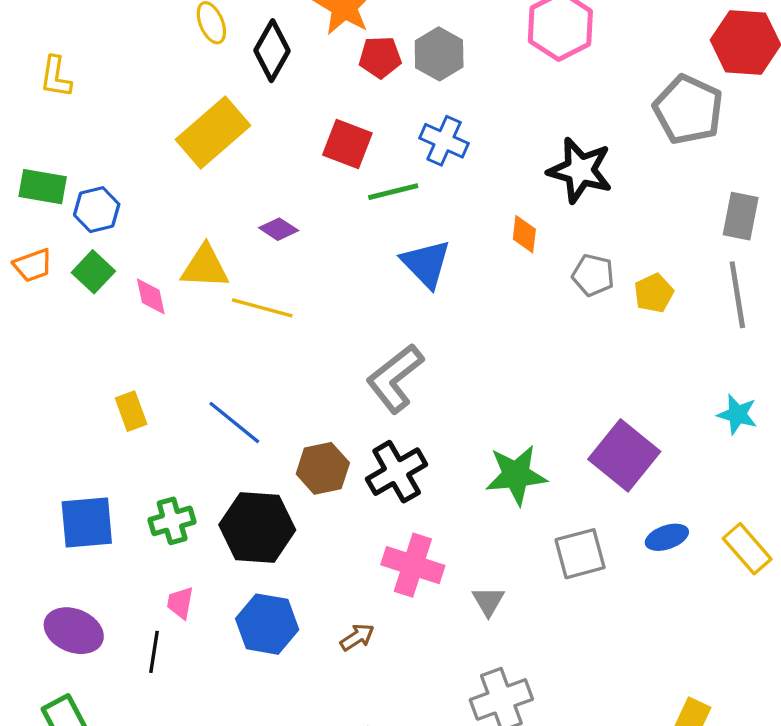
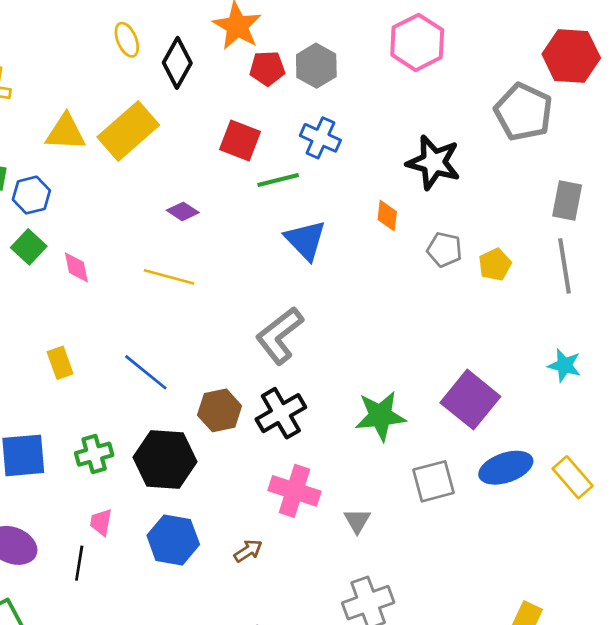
yellow triangle: (205, 267) -> (66, 132), moved
blue ellipse: (667, 537) -> (506, 468), size x1.5

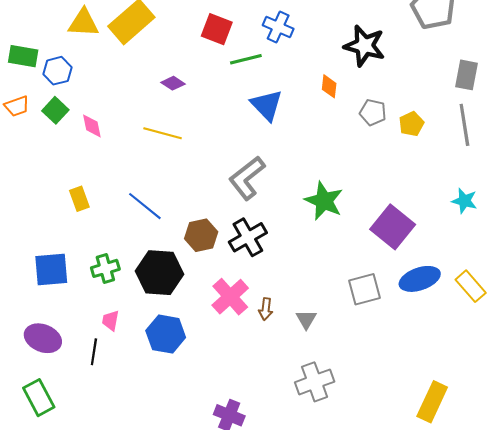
green star: (380, 416) -> (324, 201), moved, turned 30
pink cross: (295, 491) -> (230, 297), moved, turned 30
brown arrow: (248, 551) -> (266, 309), moved, turned 130

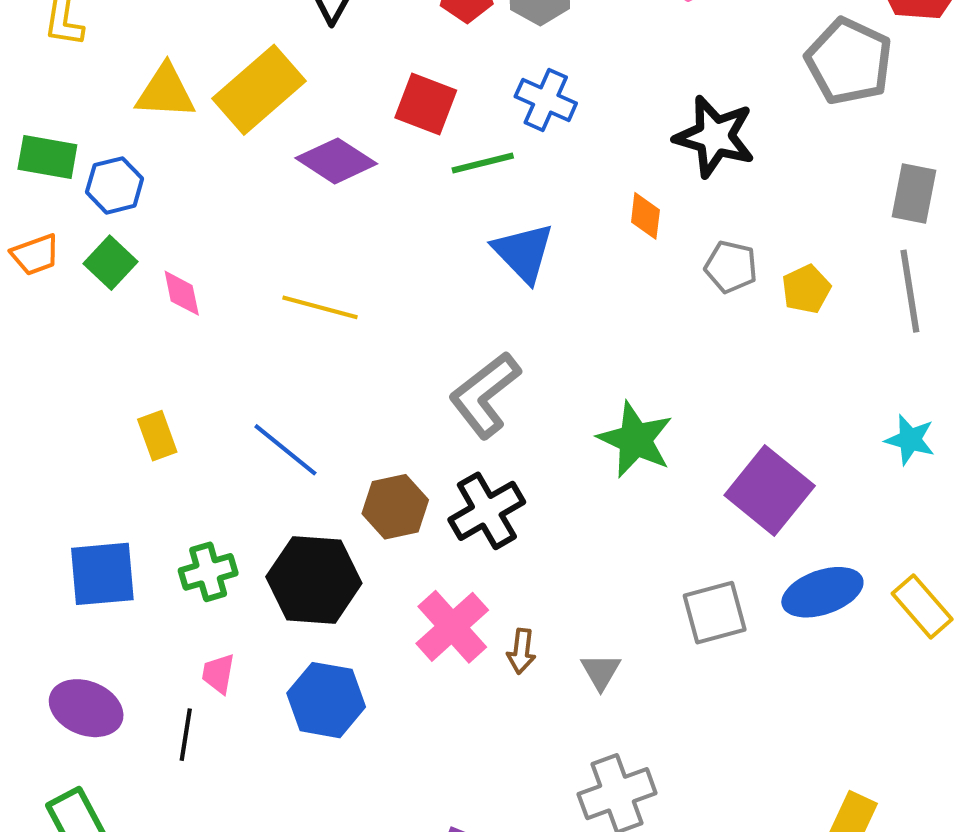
purple diamond: (173, 83) -> (336, 161), moved, size x1.6

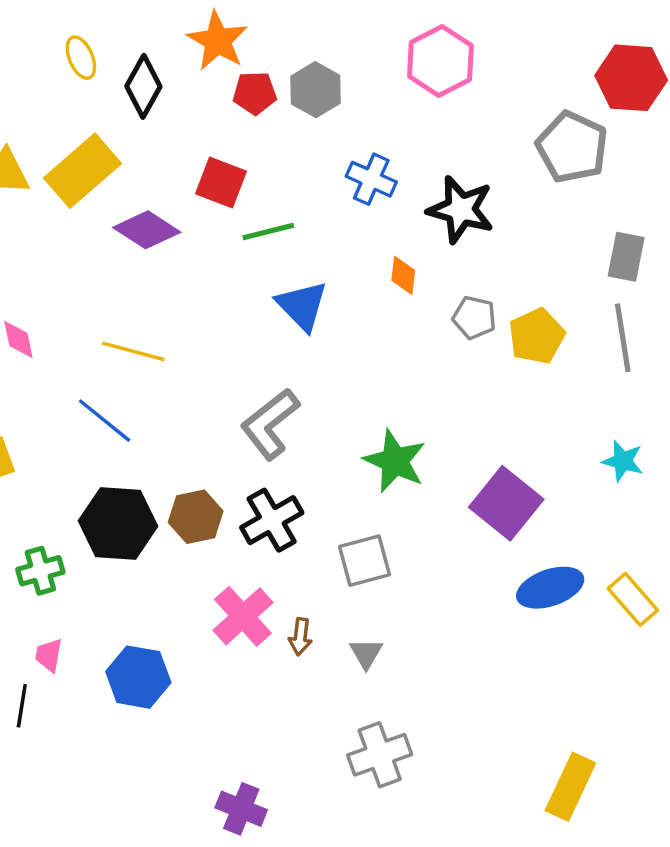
blue cross: (546, 100) -> (371, 179), moved
yellow pentagon: (806, 289) -> (537, 336), size x1.4
blue line: (285, 450) -> (105, 421), moved
black hexagon: (314, 580) -> (118, 523), moved
gray square: (715, 613) -> (364, 561), moved

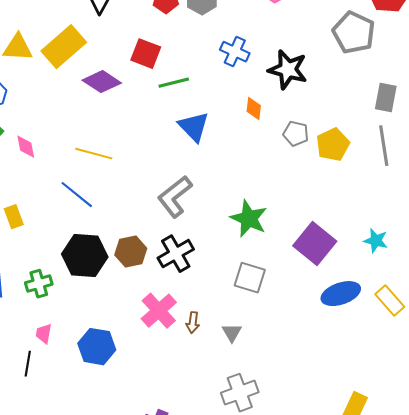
cyan star: (623, 461) -> (376, 241), moved
gray square: (364, 561) -> (250, 278), moved, turned 32

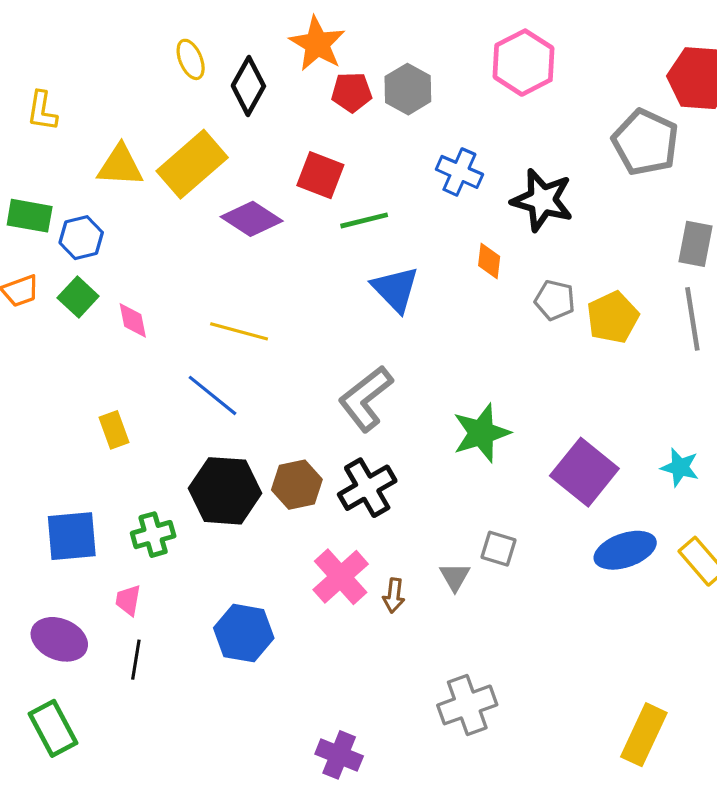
green star: (249, 219) -> (481, 433), turned 30
gray square: (250, 278) -> (499, 549), moved, size x0.7
gray triangle: (232, 333) -> (455, 577), moved
pink trapezoid: (44, 334) -> (128, 600), moved

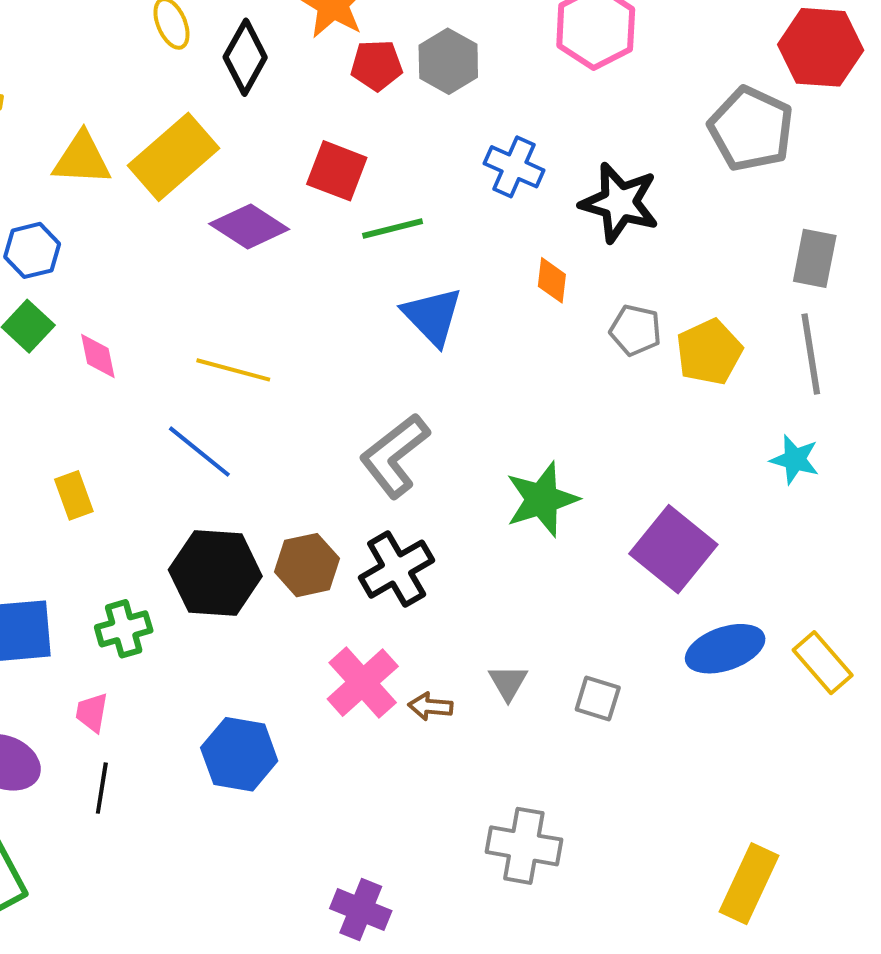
cyan star: (680, 467) -> (795, 460), moved
gray square: (499, 549) -> (598, 698), moved
brown arrow: (394, 596) -> (430, 706), turned 88
gray cross: (467, 705) -> (524, 846), turned 30

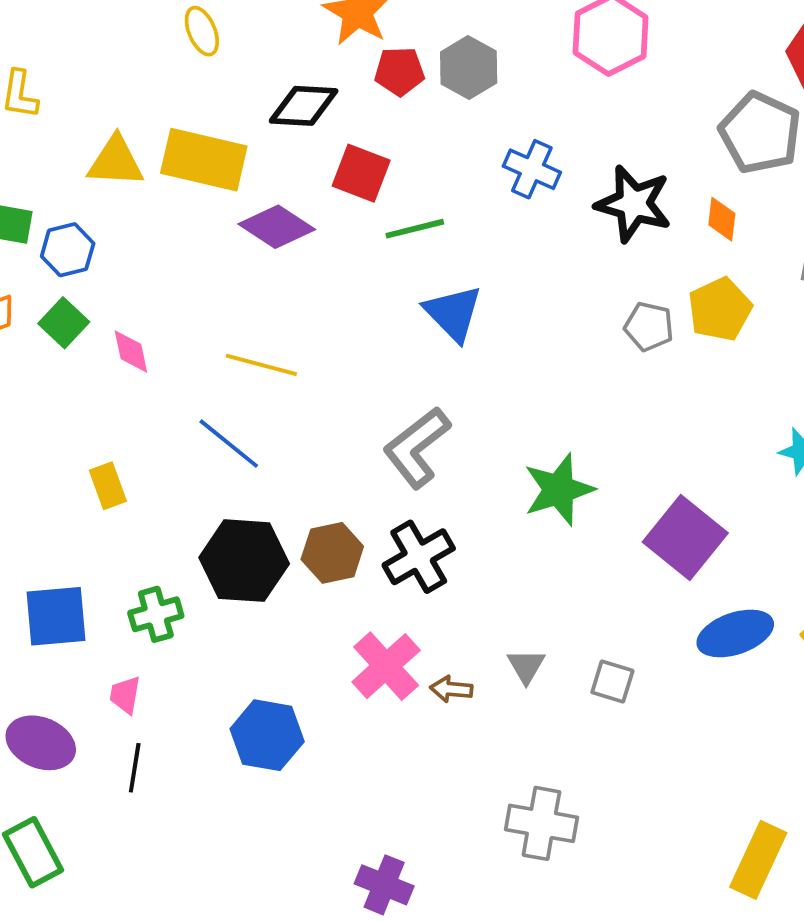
black diamond: (245, 57) -> (304, 106), moved, turned 64
yellow rectangle: (174, 157) -> (204, 160), turned 54
orange diamond: (552, 280) -> (722, 219), moved
yellow pentagon: (709, 352) -> (720, 309), moved

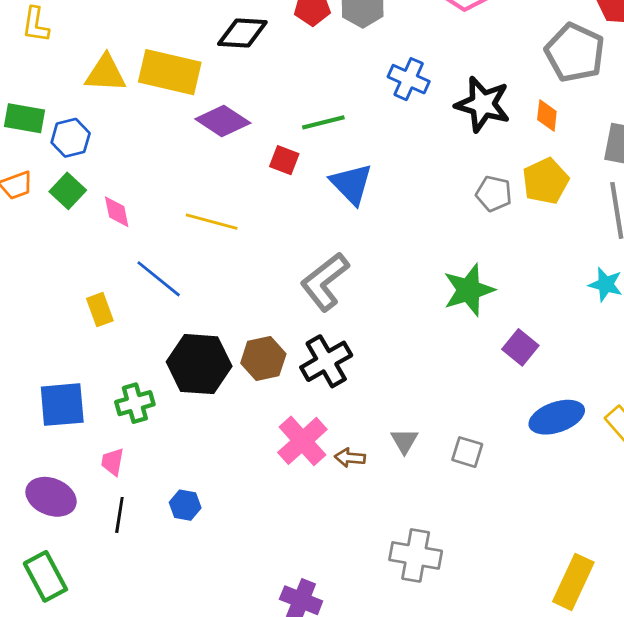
red square: (361, 173) -> (284, 160), moved, size x0.7
blue line: (229, 444) -> (159, 279), moved
green star: (559, 490) -> (469, 290), moved
purple square: (685, 538) -> (520, 347), size x0.6
blue hexagon: (267, 735) -> (185, 505), moved, size x0.6

